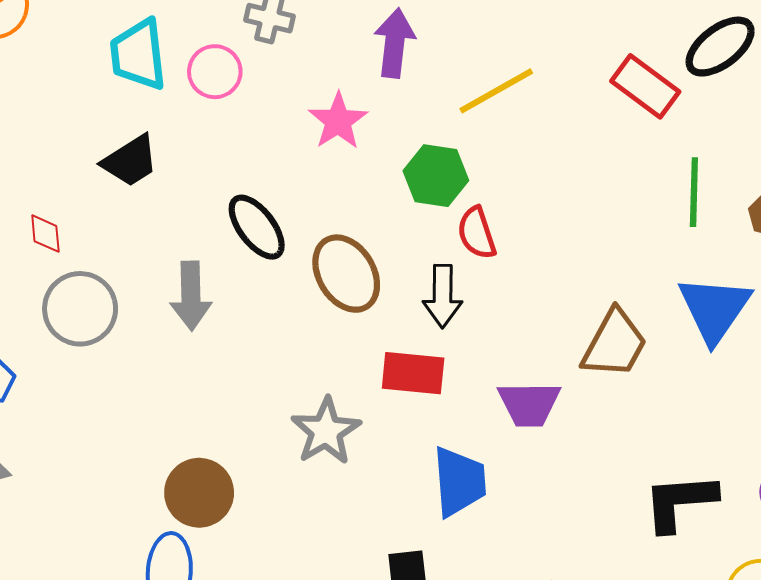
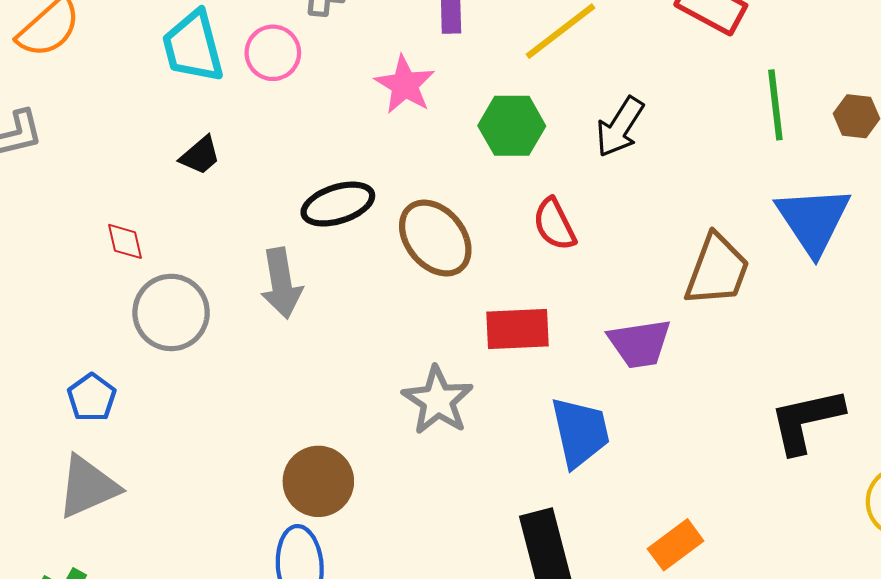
black trapezoid: (130, 161) -> (200, 155), size x0.7
black ellipse: (257, 227) -> (338, 204), turned -62
red semicircle: (477, 233) -> (554, 224), moved
black arrow: (443, 296) -> (620, 127), moved, turned 40

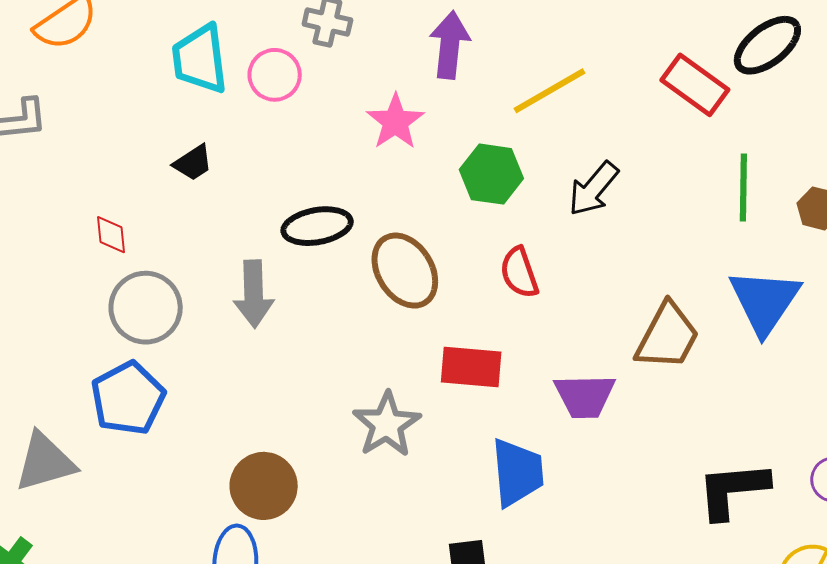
blue pentagon: (92, 398) -> (128, 398), moved, size x1.6

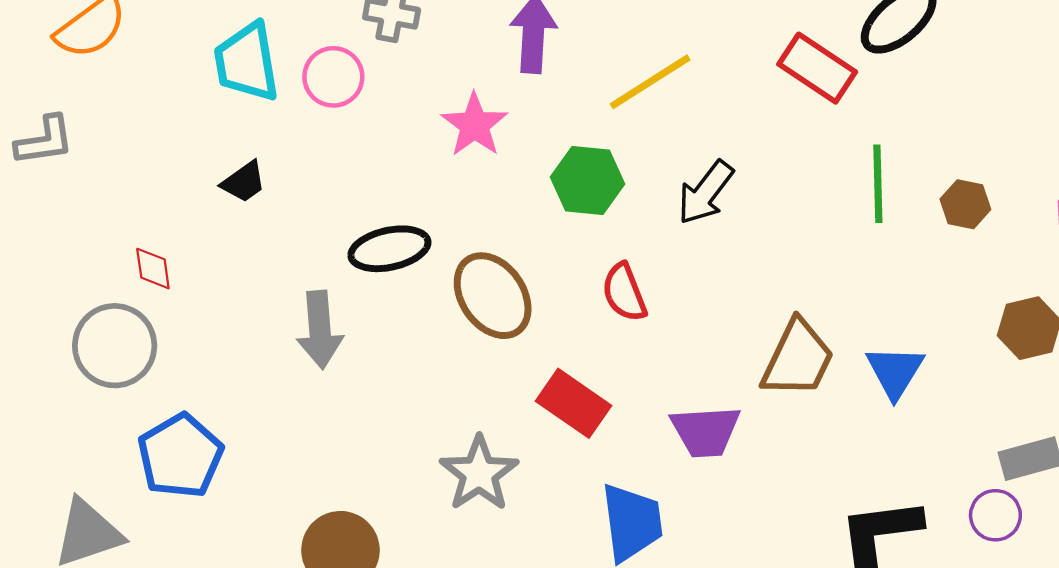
blue triangle: (765, 301) -> (895, 372), moved, size x0.7
gray circle: (146, 308) -> (115, 346), moved
red rectangle: (471, 367) -> (573, 403), turned 32

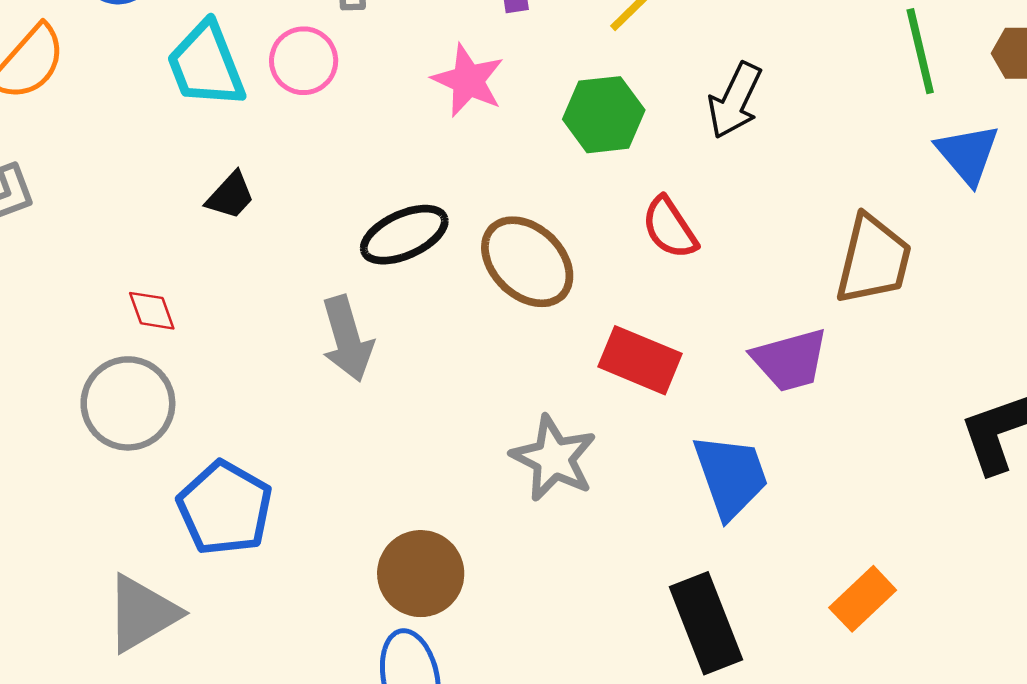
blue triangle: (895, 372) -> (968, 154), moved

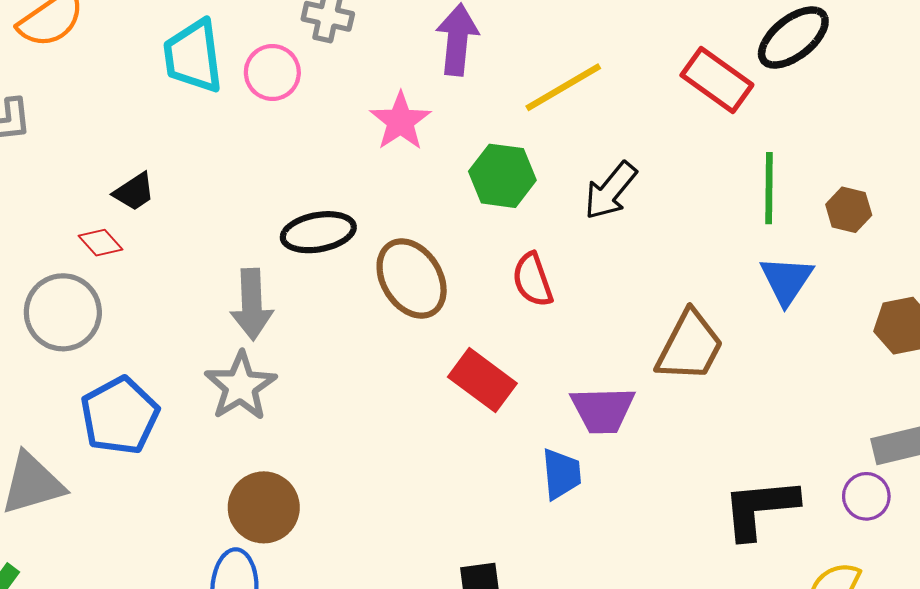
black trapezoid: (230, 196) -> (134, 192), moved
red diamond: (152, 311) -> (100, 243), turned -36
gray star: (554, 458) -> (241, 386), moved
blue trapezoid: (731, 476) -> (561, 474), moved, size x0.7

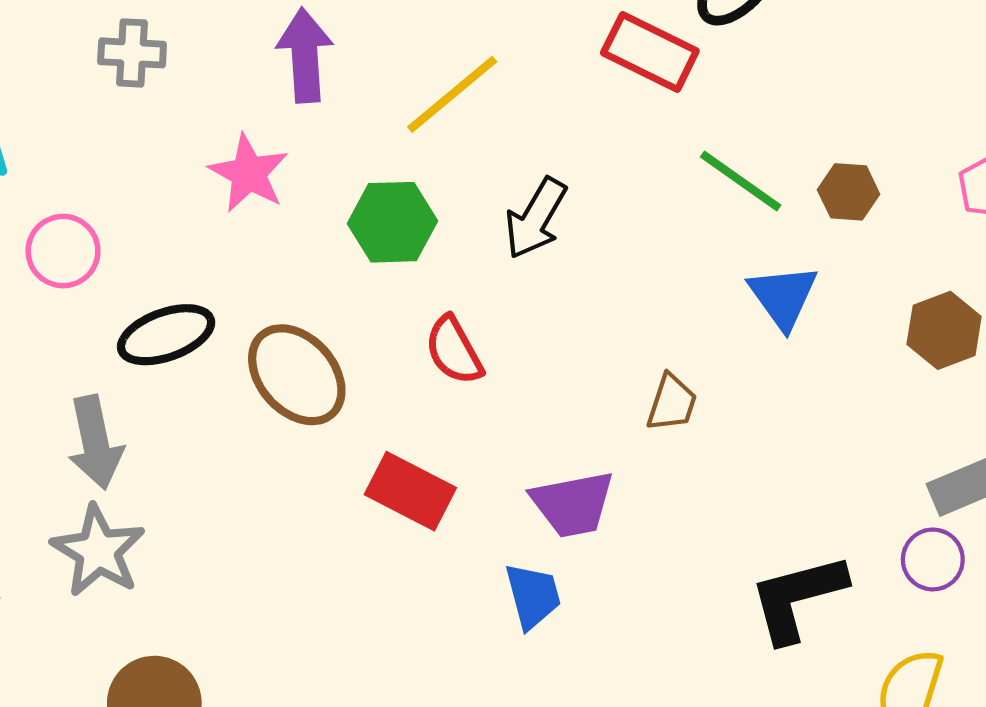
pink circle: (272, 72) -> (63, 251), moved
green line: (769, 188) -> (741, 181), turned -46
brown trapezoid: (690, 346) -> (672, 403), size x0.6

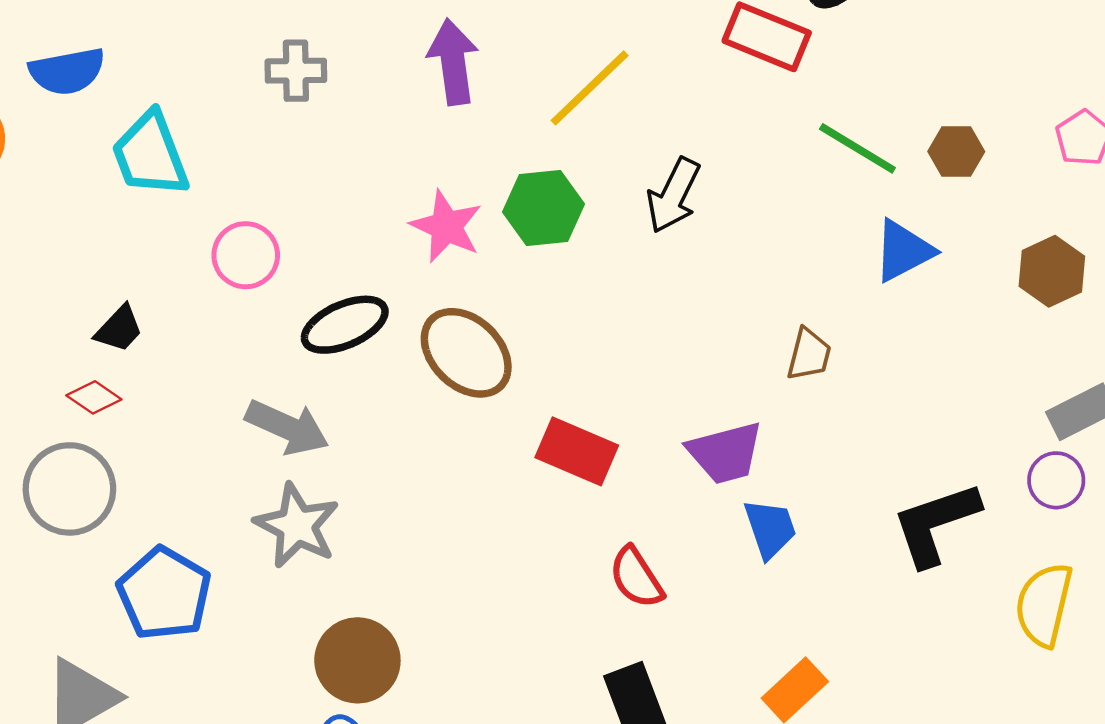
pink star: (249, 173) -> (446, 226), moved
blue triangle: (783, 297) -> (903, 251), turned 42
red semicircle: (454, 350) -> (636, 577), moved
gray arrow: (95, 442) -> (287, 427), turned -50
blue trapezoid: (533, 596) -> (770, 528), moved

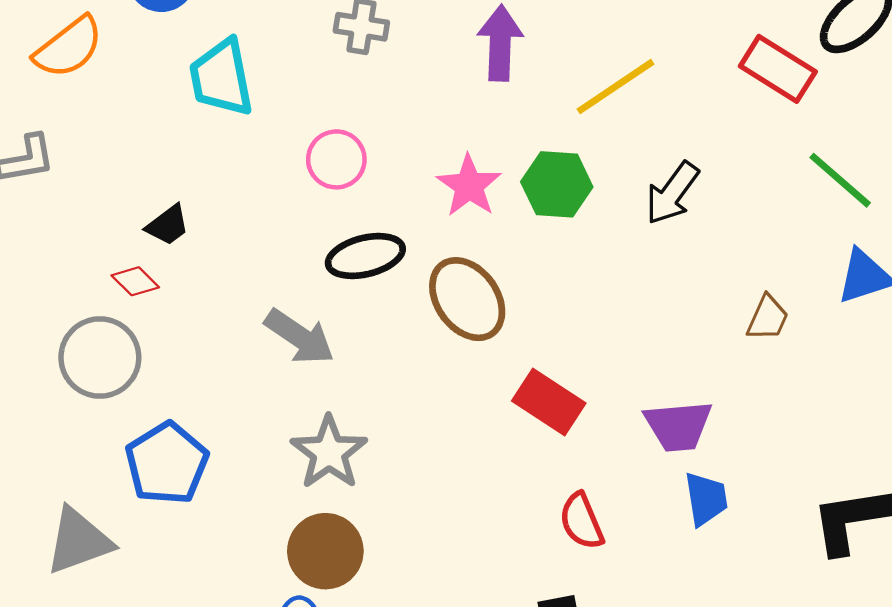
pink circle: (246, 255) -> (336, 159), moved
brown trapezoid: (809, 354) -> (768, 318), moved
gray star: (297, 526) -> (329, 452), moved

